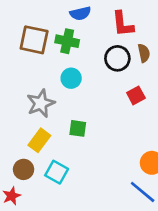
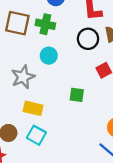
green square: (78, 128) -> (77, 95), moved
yellow rectangle: (39, 140) -> (33, 108), moved, turned 66

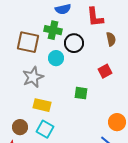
brown square: (17, 23) -> (28, 42), moved
black circle: (88, 39) -> (74, 43), moved

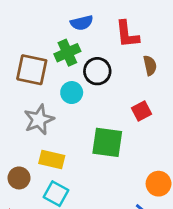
green cross: (53, 30) -> (67, 53), turned -36
green square: (81, 93) -> (107, 142), size x1.6
brown circle: (20, 127) -> (19, 178), moved

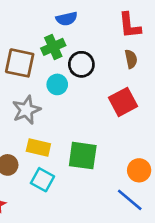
red L-shape: (127, 34) -> (130, 25), moved
red square: (141, 111) -> (123, 102), size x1.5
green square: (107, 142) -> (83, 156), moved

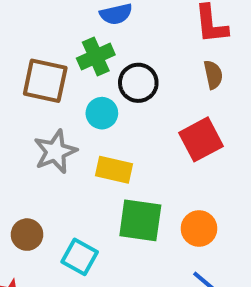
yellow rectangle: (38, 148) -> (114, 170), moved
orange circle: (139, 170) -> (199, 228), moved

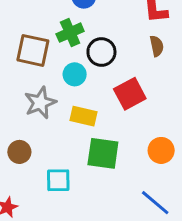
red square: (201, 139) -> (130, 94), moved
orange circle: (199, 228) -> (161, 150), moved
brown circle: (27, 235) -> (19, 152), moved
cyan square: (80, 257) -> (58, 180), turned -30

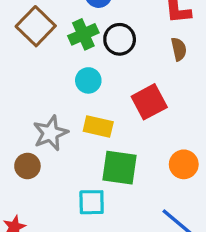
brown square: (33, 50) -> (36, 26), moved, turned 32
black circle: (101, 52) -> (120, 39), moved
gray star: (40, 103) -> (50, 133), moved
cyan square: (58, 180) -> (92, 202), moved

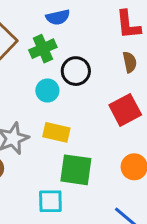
black circle: (120, 39) -> (76, 71), moved
red square: (149, 102) -> (125, 110), moved

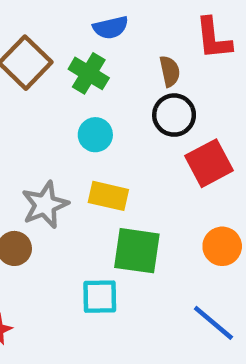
green cross: (43, 49) -> (89, 73), turned -35
brown semicircle: (130, 62) -> (170, 71), moved
black circle: (76, 71) -> (174, 115), moved

